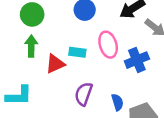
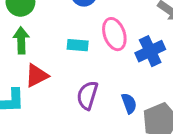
red triangle: (55, 64) -> (37, 76), moved

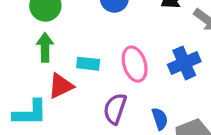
pink ellipse: (114, 34) -> (135, 64), moved
cyan rectangle: (78, 45) -> (88, 64), moved

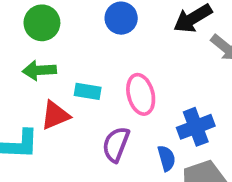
green arrow: (45, 47) -> (39, 70), turned -96
blue cross: (184, 63) -> (196, 127), moved

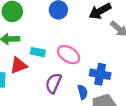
pink ellipse: (141, 94) -> (69, 55), turned -45
blue cross: (196, 127) -> (100, 74), turned 30

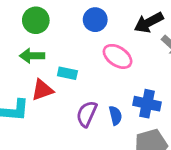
pink ellipse: (69, 55) -> (118, 56), moved
blue semicircle: (83, 92) -> (115, 116), moved

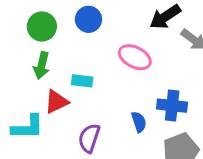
blue circle: (95, 20) -> (88, 19), moved
green arrow: (32, 56) -> (42, 66), turned -70
purple semicircle: (87, 114) -> (89, 138), moved

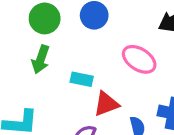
red triangle: (56, 102) -> (106, 104), moved

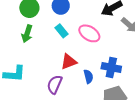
cyan rectangle: (82, 79) -> (61, 31), moved, turned 40

